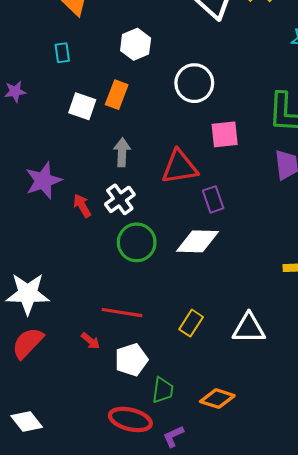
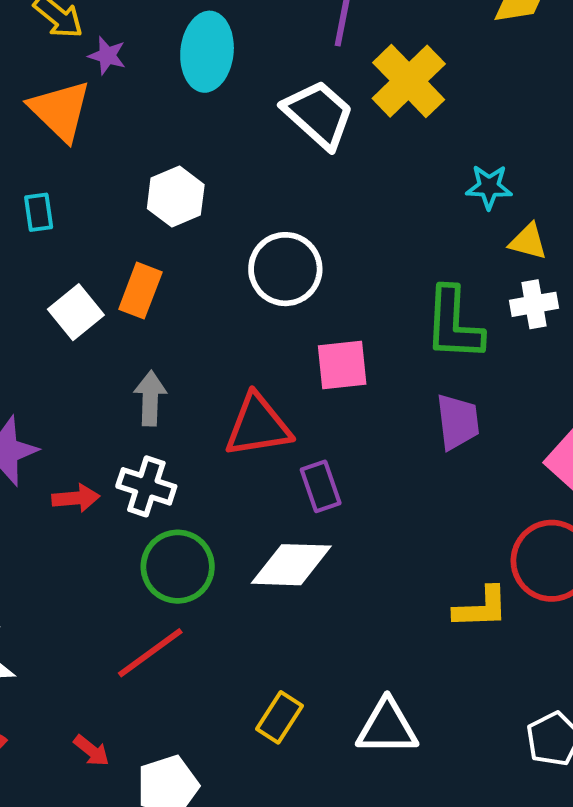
white square: (82, 106) -> (76, 312), turned 32
white cross: (120, 199) -> (146, 486), turned -36
red arrow: (82, 206) -> (76, 498), turned 115
red line: (122, 313) -> (150, 653), moved, turned -45

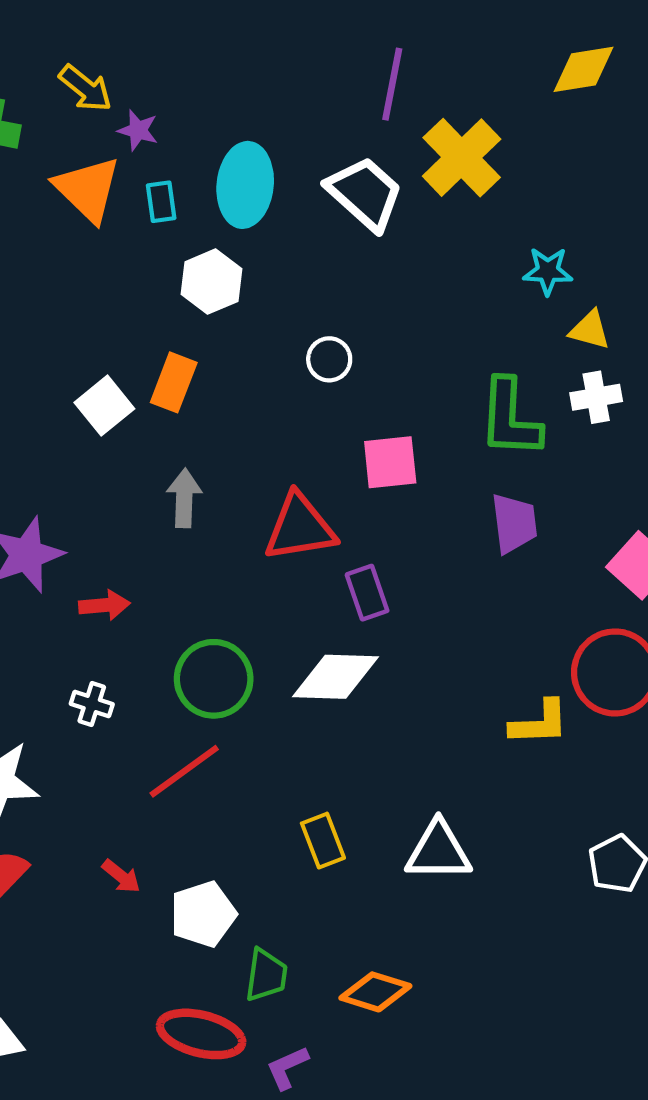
cyan ellipse: (207, 52) -> (245, 185), moved
cyan rectangle: (39, 212) -> (161, 202), moved
white circle: (285, 269) -> (329, 359), size x0.6
white cross: (146, 486) -> (92, 704), moved, size x0.7
yellow rectangle: (279, 717) -> (323, 841), turned -54

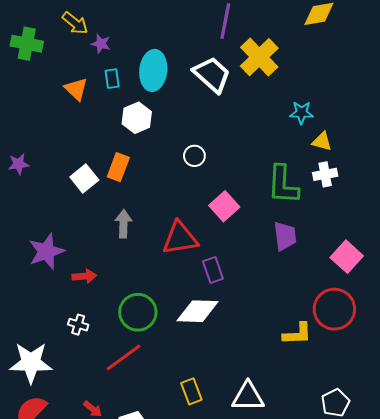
orange triangle: (88, 189) -> (76, 89), moved, size x0.7
pink square: (390, 462) -> (224, 206), turned -36

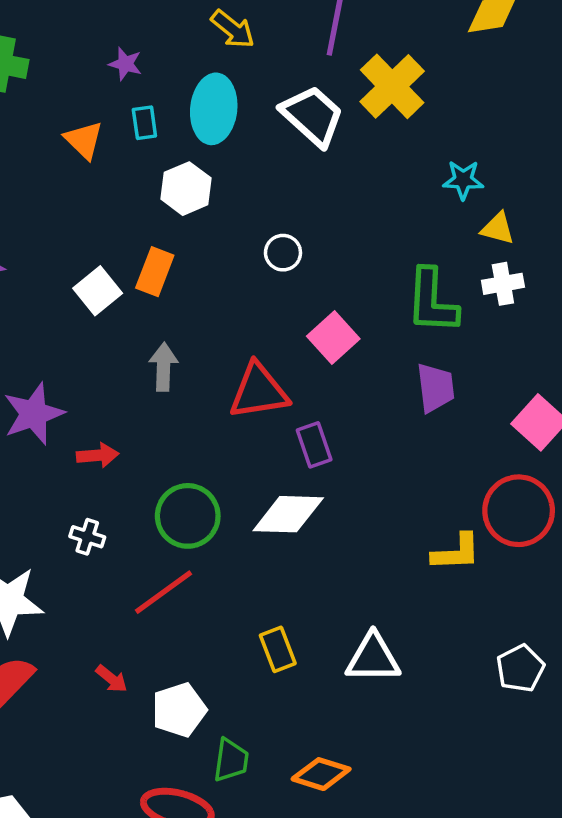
yellow arrow: (75, 23) -> (233, 29), moved

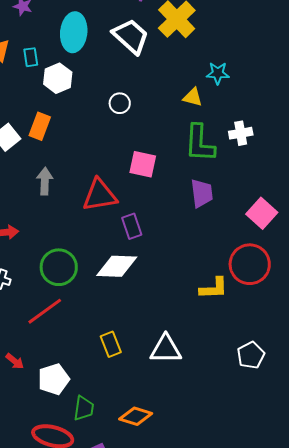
cyan rectangle: (144, 123) -> (31, 57), moved
yellow triangle: (498, 228) -> (193, 97), moved
white circle: (283, 253) -> (120, 103), moved
pink square: (333, 338) -> (143, 164), turned -36

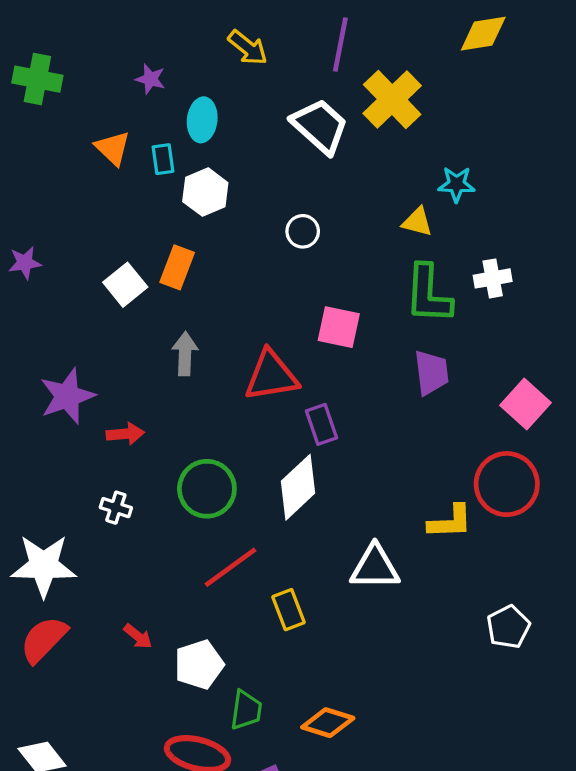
cyan ellipse: (74, 32) -> (202, 120), moved, size x0.7
white diamond: (117, 266) -> (298, 487), turned -45
red line: (45, 311) -> (230, 567), moved
white triangle: (166, 349) -> (375, 567), moved

